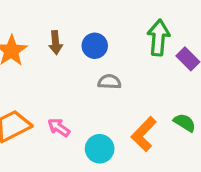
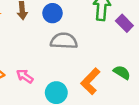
gray semicircle: (109, 82) -> (64, 41), size x1.5

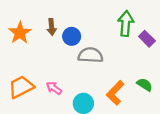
blue circle: (52, 13) -> (72, 36), moved

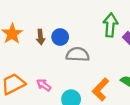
brown arrow: (52, 27) -> (41, 37), moved

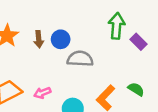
pink arrow: (44, 85) -> (42, 93), turned -56

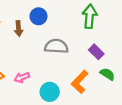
blue circle: (61, 39) -> (39, 16), moved
purple rectangle: (139, 42) -> (96, 52), moved

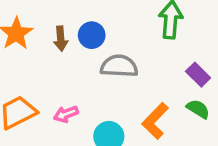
blue circle: (39, 16) -> (92, 35), moved
purple rectangle: (96, 52) -> (198, 75), moved

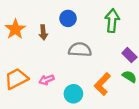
blue circle: (92, 35) -> (68, 18), moved

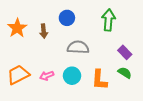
orange L-shape: (102, 84) -> (99, 80), turned -40
cyan circle: (73, 94) -> (72, 76), moved

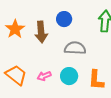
brown arrow: (44, 31) -> (41, 32), size x1.5
orange trapezoid: (18, 75) -> (16, 75), turned 65

